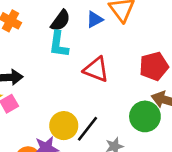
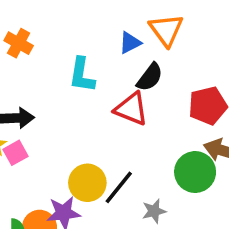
black semicircle: (60, 21) -> (150, 77), moved

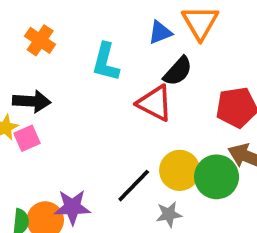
orange cross: (19, 43) -> (40, 40), moved
yellow circle: (87, 183) -> (180, 170), moved

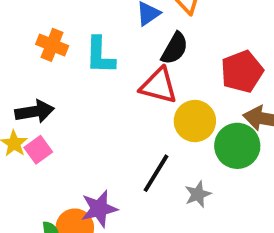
orange cross: (40, 40) -> (52, 45), moved
yellow circle: (180, 170) -> (195, 121), moved

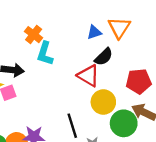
cyan L-shape: (100, 55) -> (45, 54), moved
black line: (156, 173) -> (72, 126), turned -65

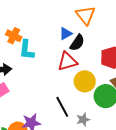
blue triangle: (94, 32) -> (66, 33), moved
red triangle: (88, 76) -> (67, 61), turned -35

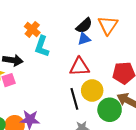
black semicircle: (77, 43) -> (84, 26), moved
black line: (62, 107) -> (74, 99), moved

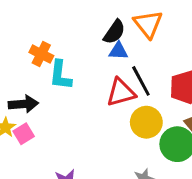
blue triangle: (84, 39) -> (118, 51), turned 32
black line: (74, 99) -> (141, 81), moved

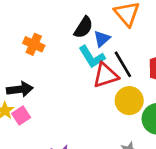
black semicircle: (114, 32) -> (83, 27), moved
blue triangle: (118, 51) -> (102, 39), turned -42
cyan L-shape: (60, 75) -> (92, 57), moved, turned -36

